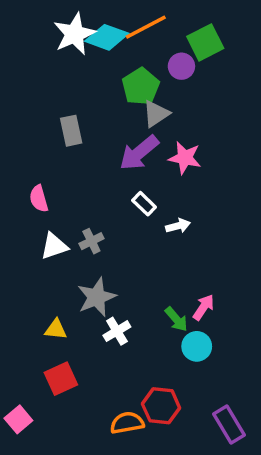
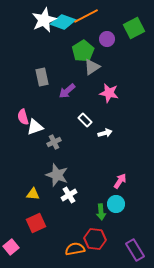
green square: (205, 42) -> (134, 28), moved
purple arrow: (139, 153) -> (67, 91), moved, size x0.7
white triangle: (54, 246) -> (35, 127), moved
gray star: (97, 297) -> (57, 175), turned -30
green arrow: (176, 319) -> (101, 212), moved, turned 35

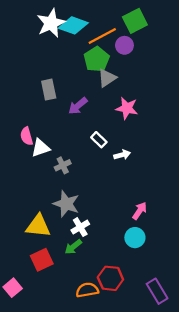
orange line: (86, 16) -> (102, 36), moved
green square: (134, 28) -> (135, 21), moved
yellow triangle: (33, 194) -> (38, 226), size x1.6
green arrow: (101, 212) -> (73, 247), moved, turned 56

